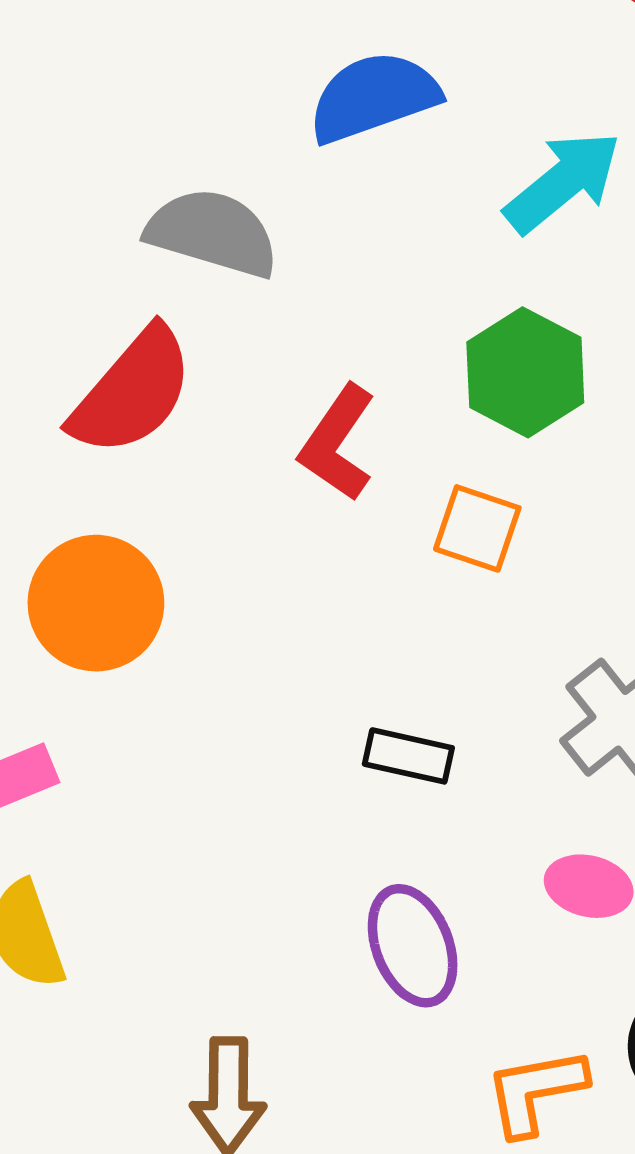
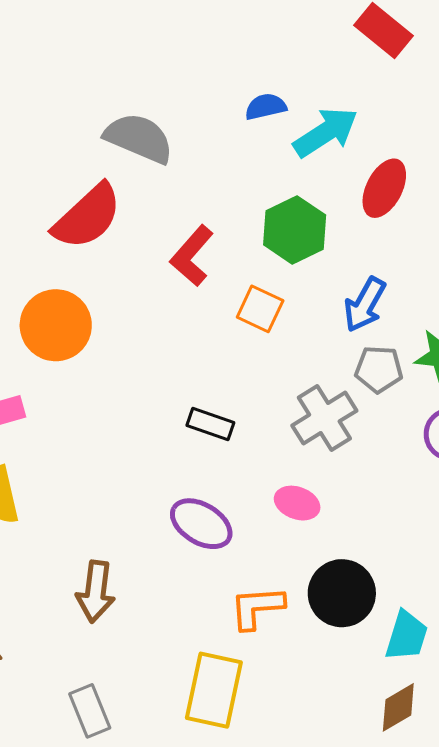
blue semicircle: (374, 97) -> (266, 107), moved, size x0.6
purple ellipse: (413, 946) -> (201, 524), turned -44

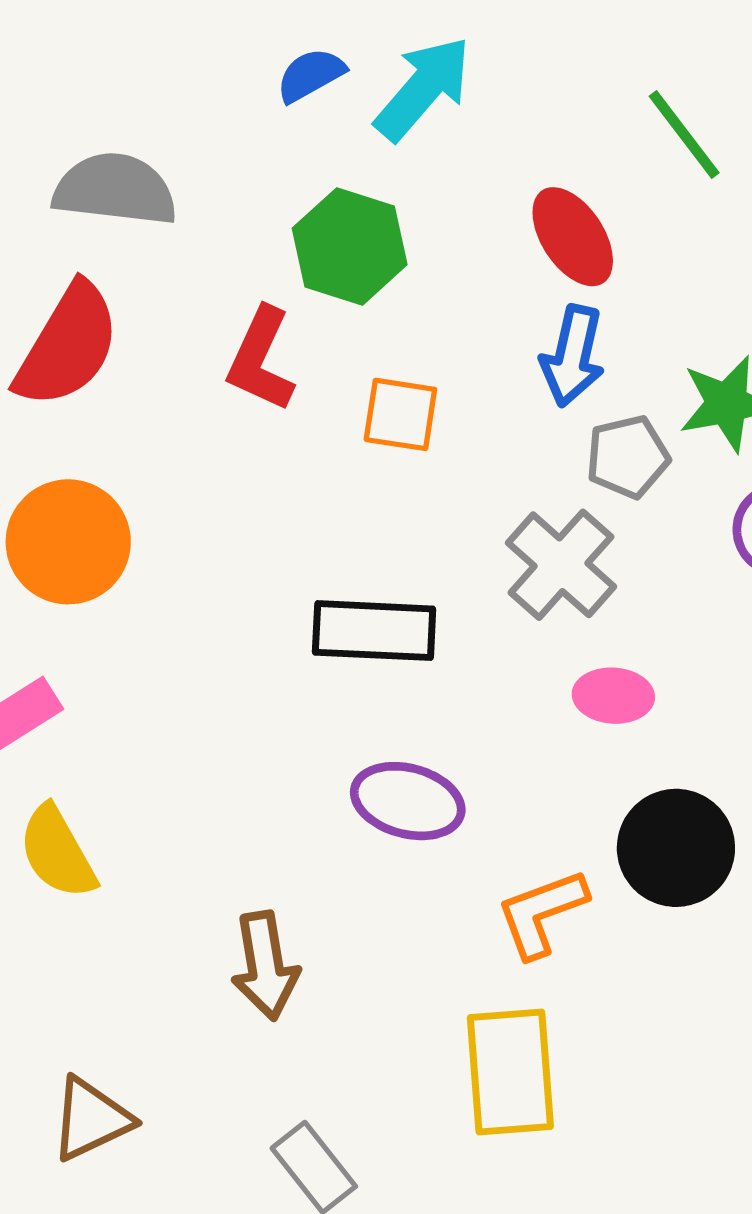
red ellipse: (384, 188) -> (573, 237), moved, turned -44
green hexagon: (295, 230) -> (350, 246), moved
black rectangle: (210, 424) -> (374, 631), size x1.5
pink ellipse: (297, 503) -> (613, 696), moved

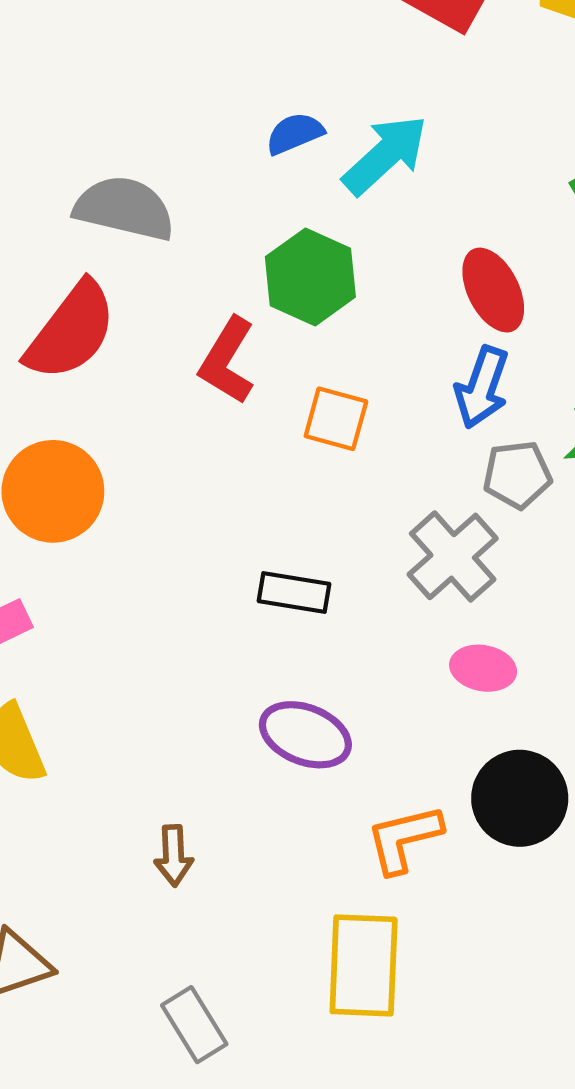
black rectangle: (374, 631) -> (294, 593), size x0.7
brown arrow: (265, 966) -> (174, 856), size x0.7

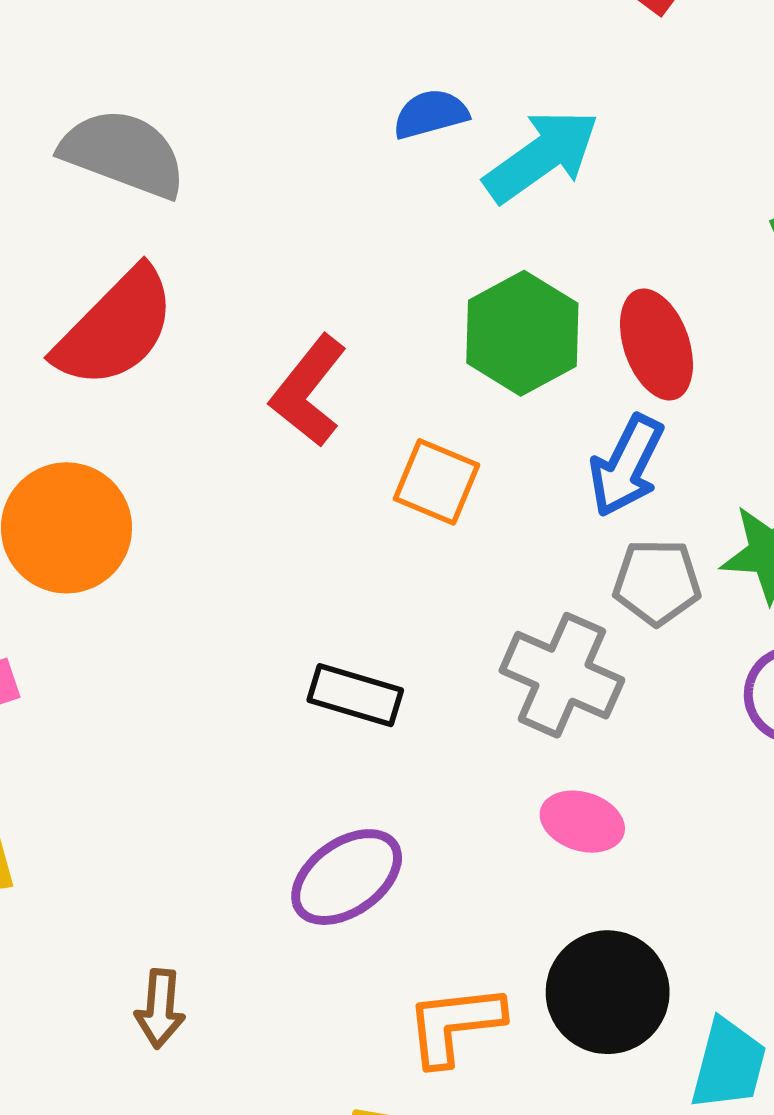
gray semicircle: (124, 208) -> (123, 153), moved
green hexagon: (310, 277) -> (522, 333), moved
gray cross: (453, 556) -> (562, 675), turned -32
purple ellipse: (305, 735) -> (347, 877), turned -64

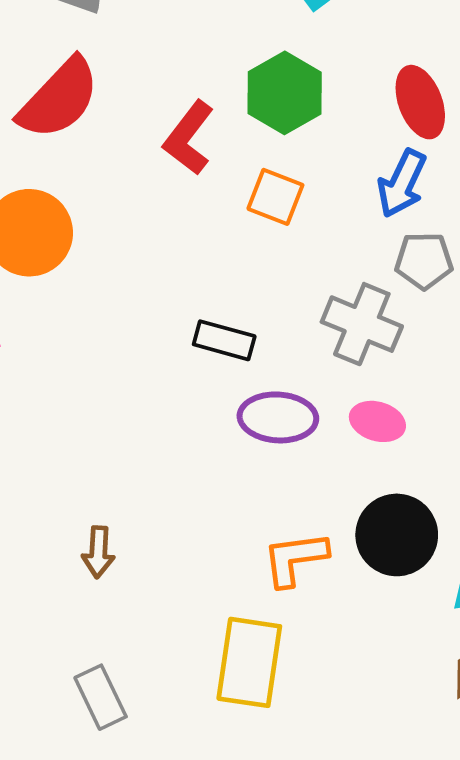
green hexagon: (522, 333) -> (285, 93), moved
purple ellipse: (347, 877) -> (278, 417), moved, turned 40

